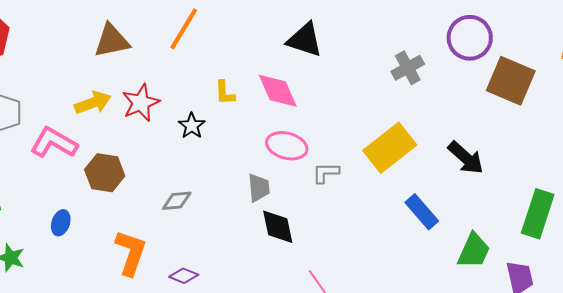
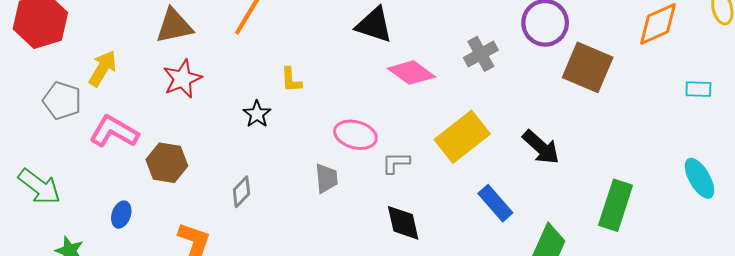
pink diamond: (278, 91) -> (411, 73), moved, turned -30
yellow arrow: (93, 103) -> (103, 68), moved, turned -39
red star: (141, 103) -> (182, 79), moved
gray diamond: (177, 201) -> (241, 192), turned -40
black diamond: (278, 227) -> (403, 223), moved

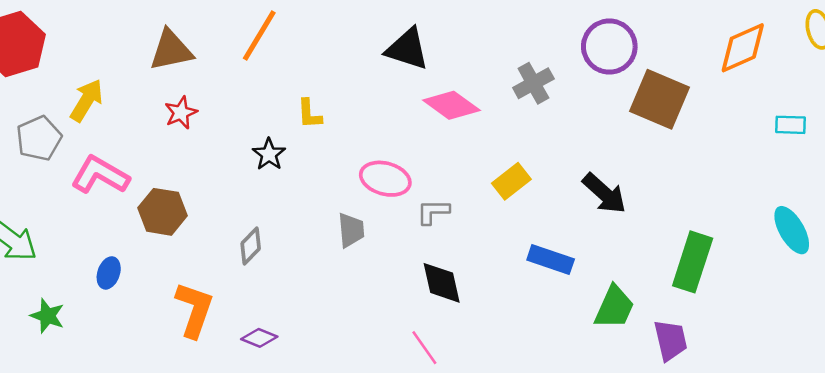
red star: (182, 79) -> (181, 113), size x0.7
gray pentagon: (62, 101) -> (39, 138), turned 30
yellow rectangle: (462, 137) -> (511, 181), size x0.6
blue rectangle: (495, 203) -> (551, 260), turned -30

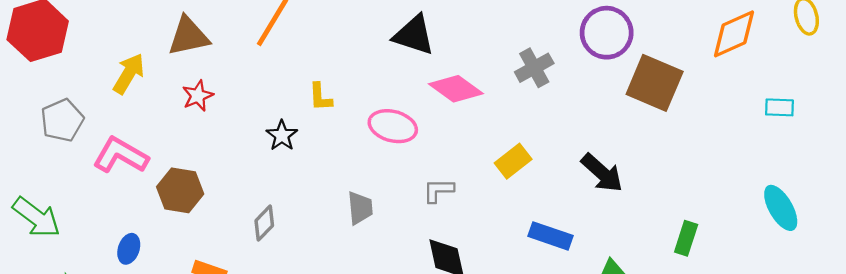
yellow arrow: (87, 100) -> (129, 74), moved
pink ellipse: (385, 179) -> (393, 126), moved
green rectangle: (693, 262) -> (686, 238), size x0.6

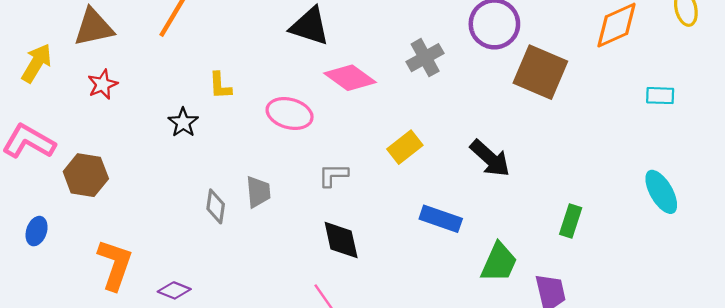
gray diamond: (264, 223) -> (216, 206), moved, turned -36

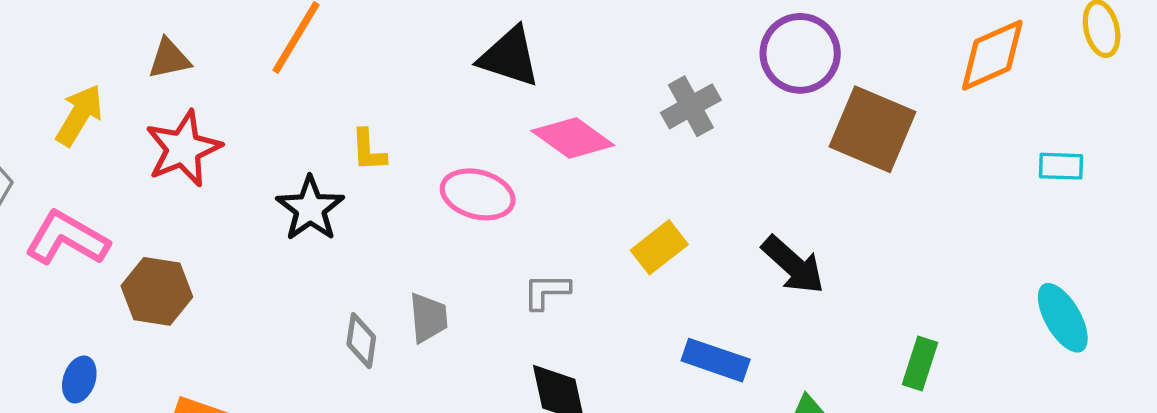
brown triangle: (94, 27) -> (169, 59), size x0.7
red star: (103, 84) -> (183, 149), size x1.6
black star: (183, 122) -> (310, 208), size x1.4

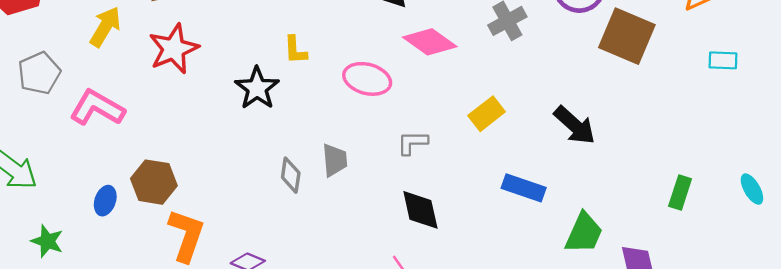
cyan rectangle: (1061, 166) -> (723, 60), moved
brown hexagon: (157, 291) -> (154, 182), moved
cyan ellipse: (1063, 318) -> (752, 189), moved, size x0.7
green rectangle: (920, 364) -> (680, 192), moved

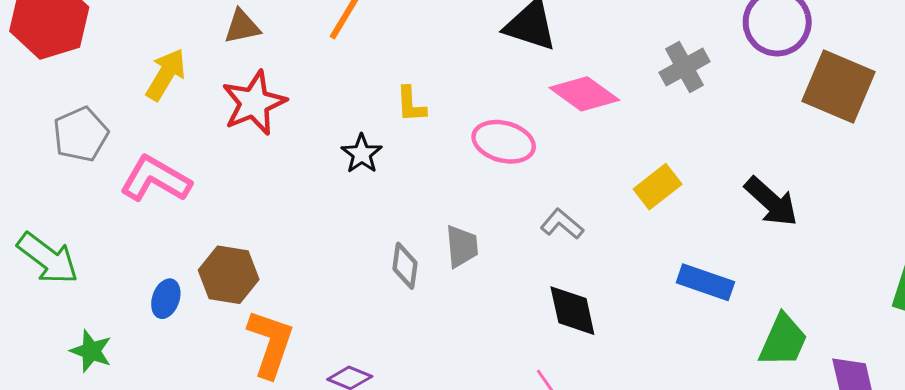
black star: (257, 88) -> (362, 154), size x0.7
gray L-shape: (412, 143) -> (562, 224), turned 40

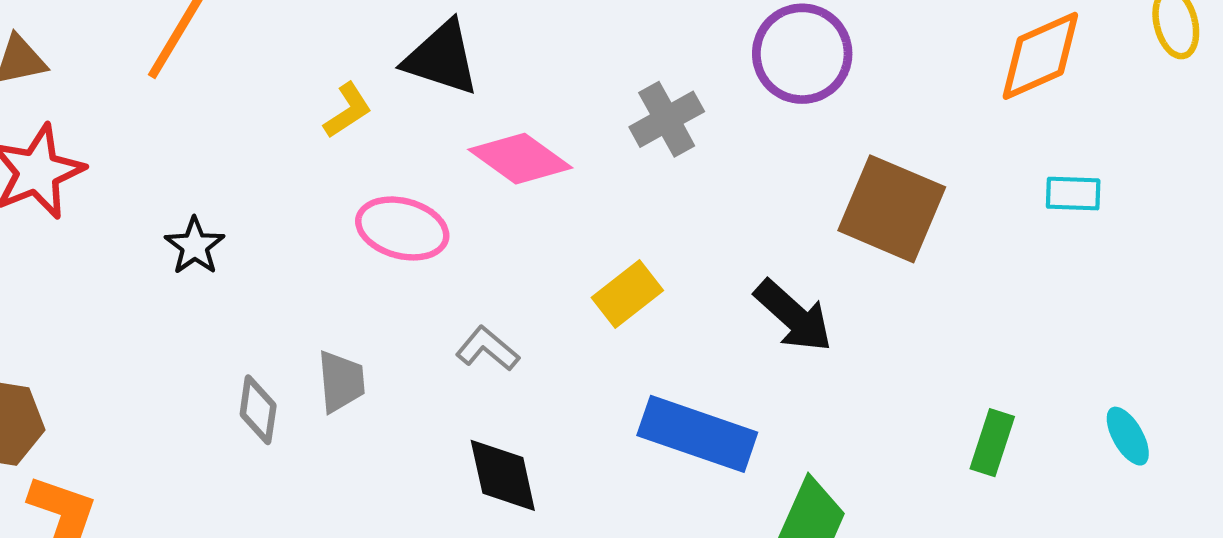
brown square: (838, 86) -> (892, 209), moved
yellow L-shape: (411, 104) -> (348, 110), moved, turned -120
blue rectangle: (705, 282) -> (697, 434), size x1.4

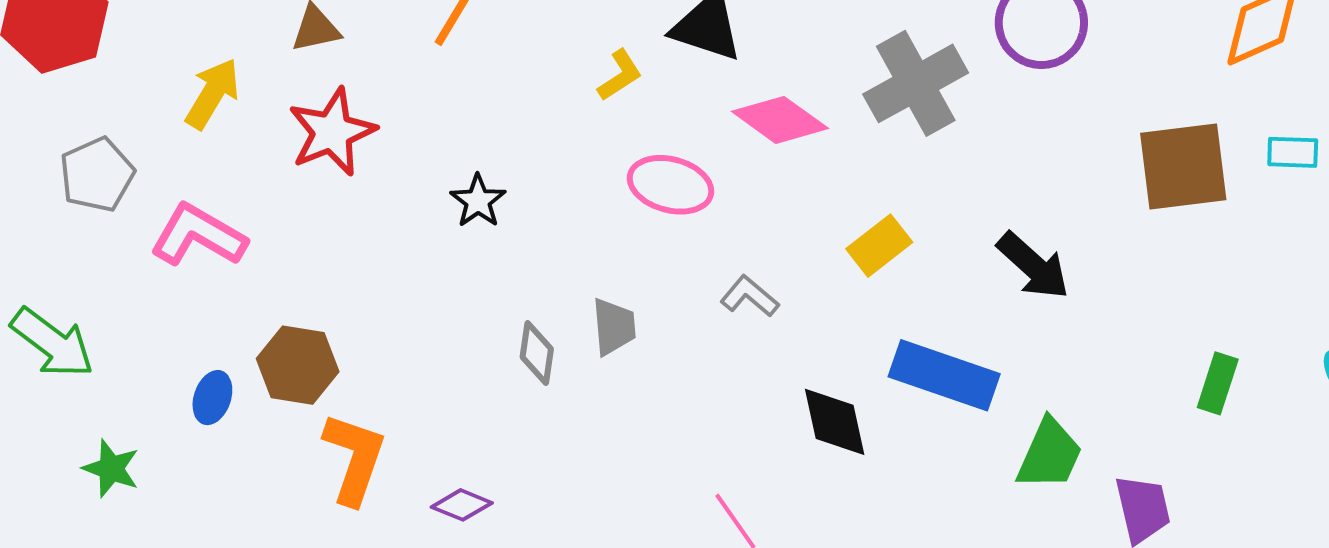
gray cross: (667, 119) -> (916, 83), size x1.5
brown square: (892, 209) -> (1183, 167), moved, turned -30
black diamond: (503, 475) -> (835, 422), moved

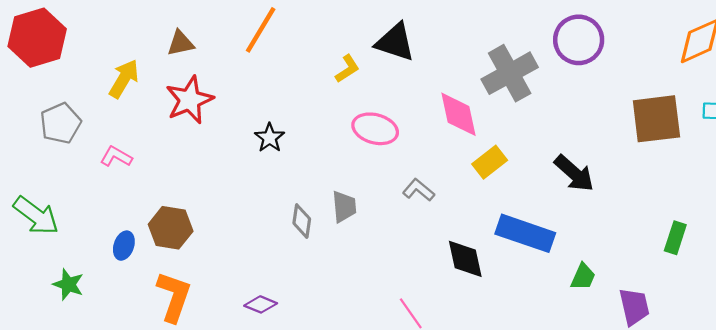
pink diamond: (780, 120) -> (459, 114), moved, turned 42
pink L-shape: (198, 235) -> (116, 157), size x0.6
green trapezoid: (1049, 454) -> (583, 277), size x0.7
orange L-shape: (354, 458) -> (174, 297), moved

